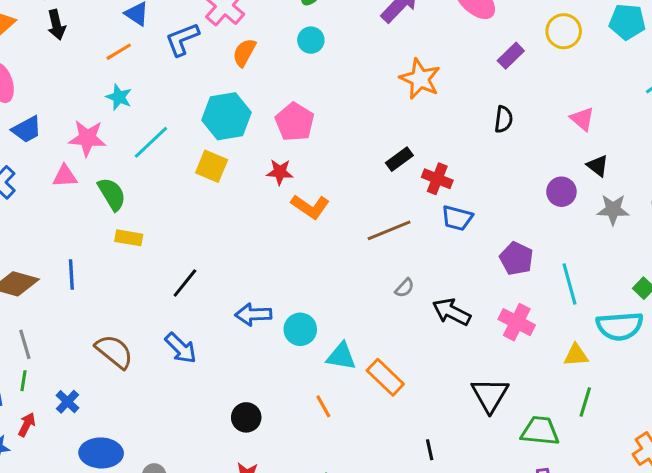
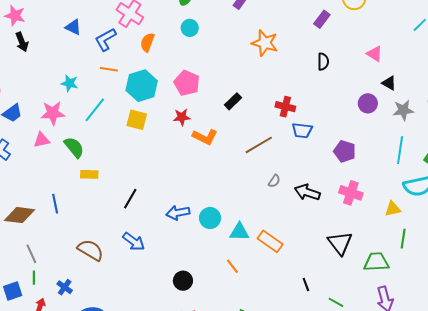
orange line: (119, 52) -> (109, 69), moved, turned 48
black rectangle: (399, 159) -> (233, 101), moved
cyan line: (570, 284) -> (400, 150), moved, turned 32

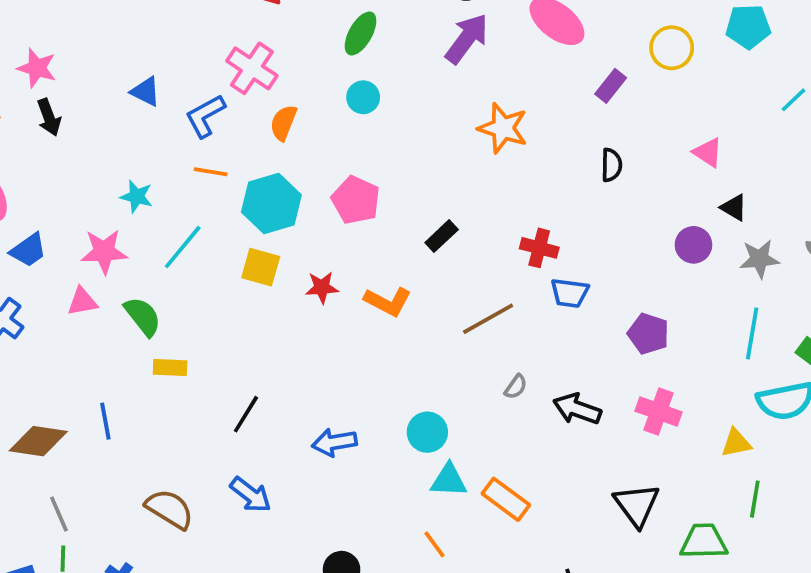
red star: (182, 117) -> (322, 287), moved
cyan circle: (210, 218) -> (427, 432), moved

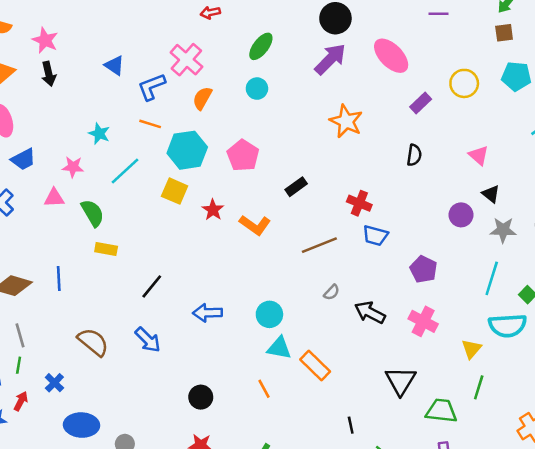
pink star: (104, 252) -> (73, 167), size x0.7
red star: (322, 287) -> (213, 210), turned 30
yellow triangle: (736, 443) -> (471, 349), turned -45

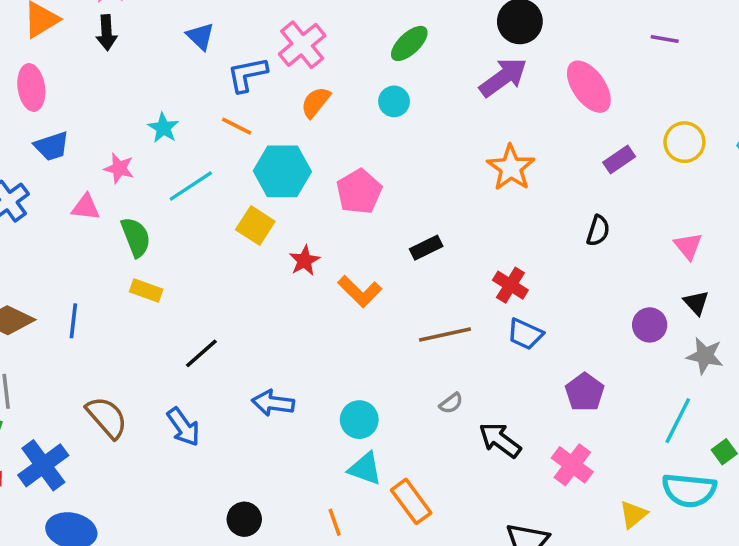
blue cross: (54, 383) -> (43, 465), size x1.8

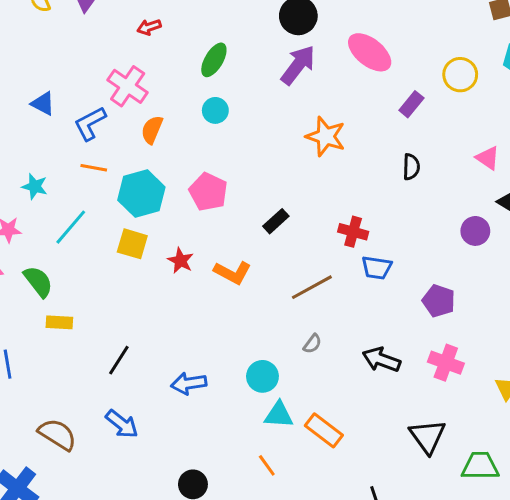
gray semicircle: (451, 403) -> (312, 344), moved

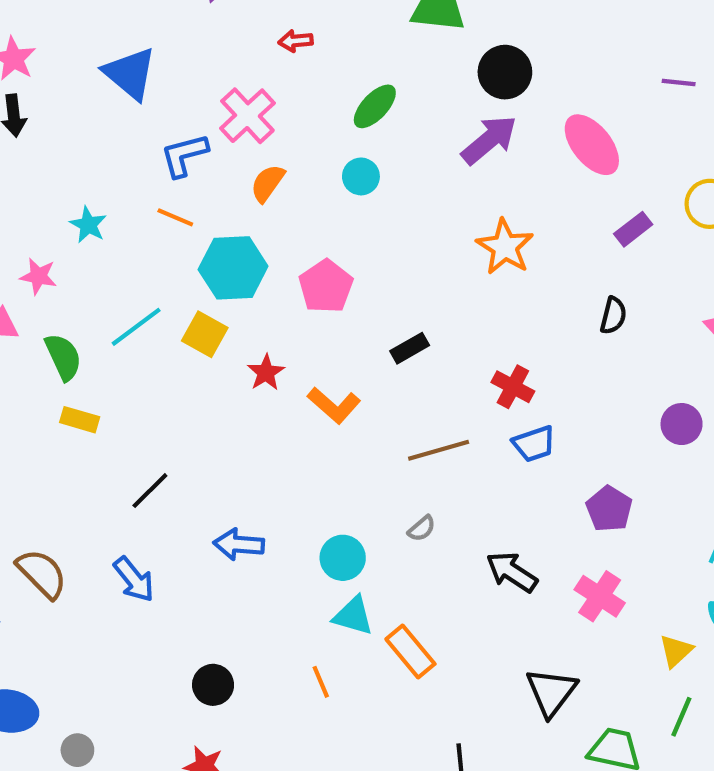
blue triangle: (43, 104) -> (130, 73), moved, size x1.6
cyan line: (71, 227) -> (136, 327), moved
blue trapezoid: (377, 268) -> (534, 444), turned -40

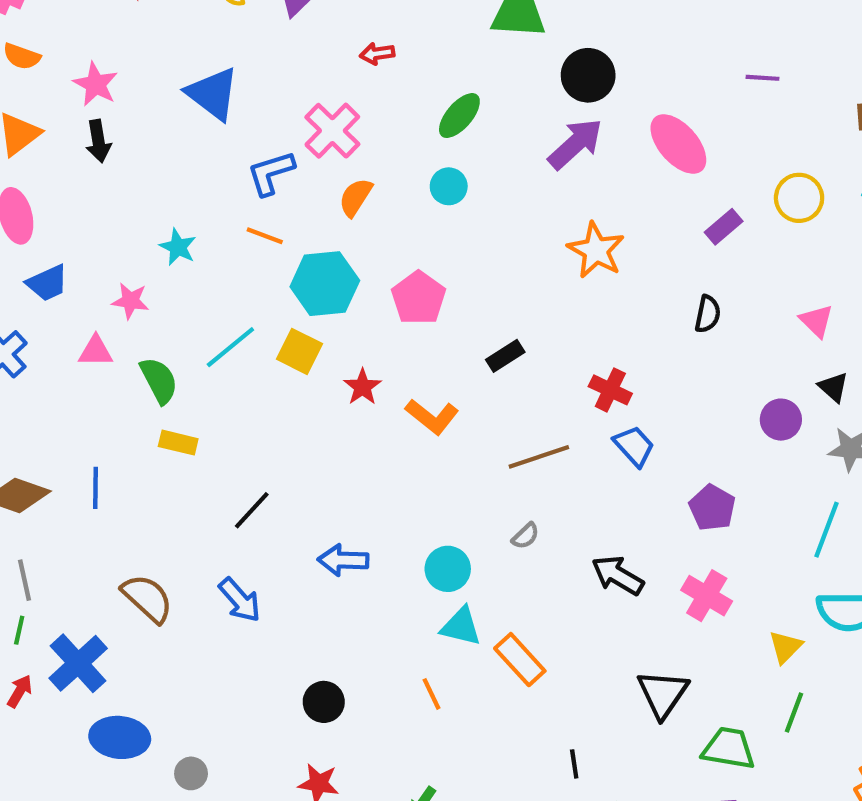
blue trapezoid: (534, 444) -> (634, 446), turned -111

